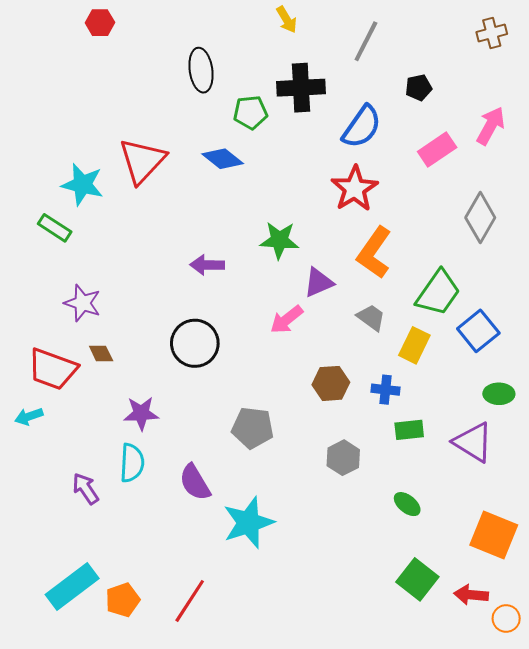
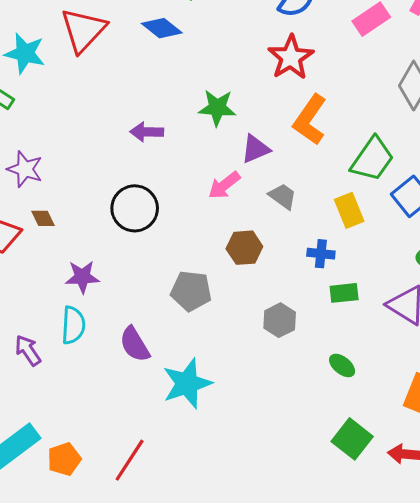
gray trapezoid: (371, 317) -> (283, 196), moved
yellow rectangle: (414, 345) -> (349, 210), turned -48
brown hexagon: (331, 383) -> (244, 248), moved

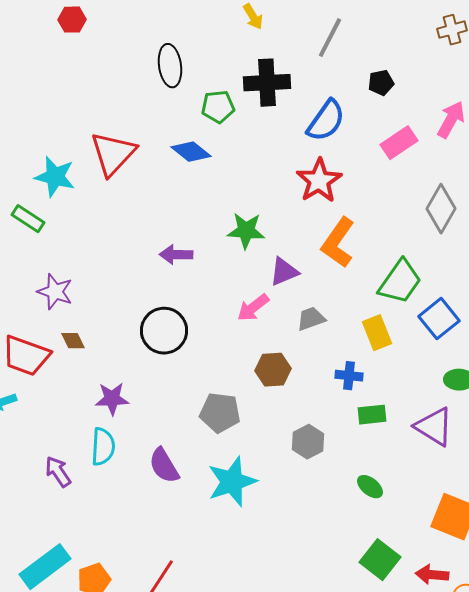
gray trapezoid: (283, 196) -> (311, 319), turned -56
cyan star: (187, 384) -> (232, 482), moved

